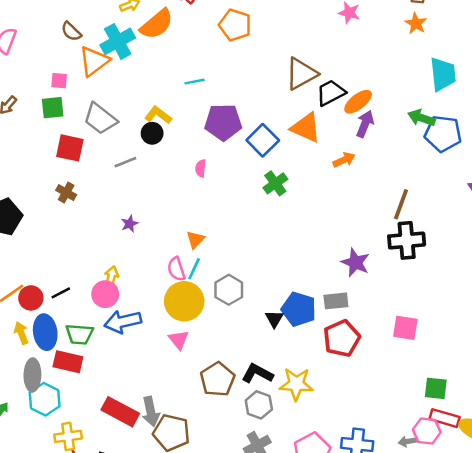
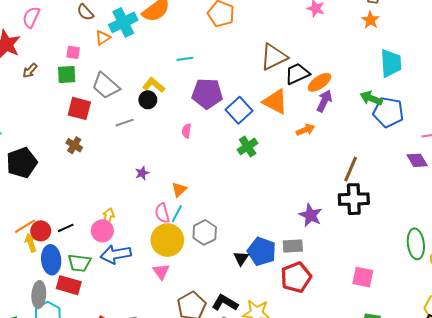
orange triangle: (94, 61) -> (103, 38), size x0.6
purple star: (129, 224) -> (142, 173), moved
pink square: (405, 328) -> (363, 277), moved
yellow arrow: (21, 333) -> (31, 243), moved

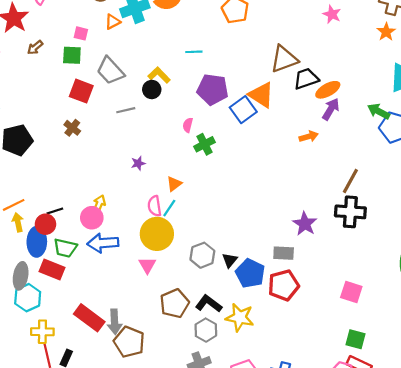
orange triangle: (275, 102) -> (261, 95), moved
green cross: (248, 146) -> (205, 144), moved
red circle: (41, 231) -> (45, 224), moved
gray hexagon: (205, 232) -> (202, 255), moved
blue pentagon: (262, 251) -> (250, 273), moved

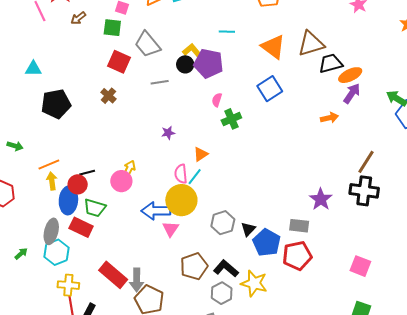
purple pentagon: (213, 89) -> (208, 63), moved
orange triangle: (261, 95) -> (273, 47), moved
blue arrow: (103, 243) -> (156, 211), moved

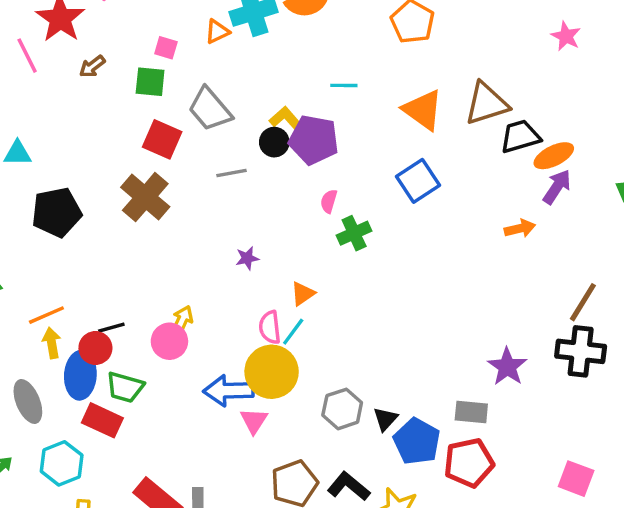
brown cross: (108, 96) -> (145, 197), size x1.8
gray ellipse: (51, 231) -> (28, 402), moved, turned -35

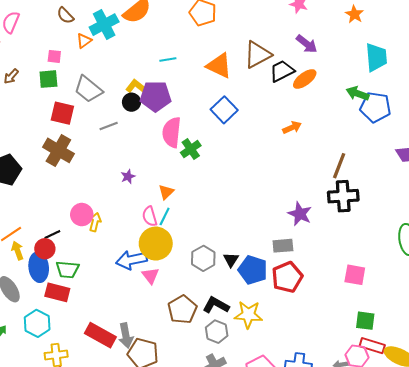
purple arrow: (557, 187) -> (307, 44), moved, turned 105
pink semicircle: (329, 201) -> (172, 132), size x2.0
pink circle: (169, 341) -> (82, 215), moved

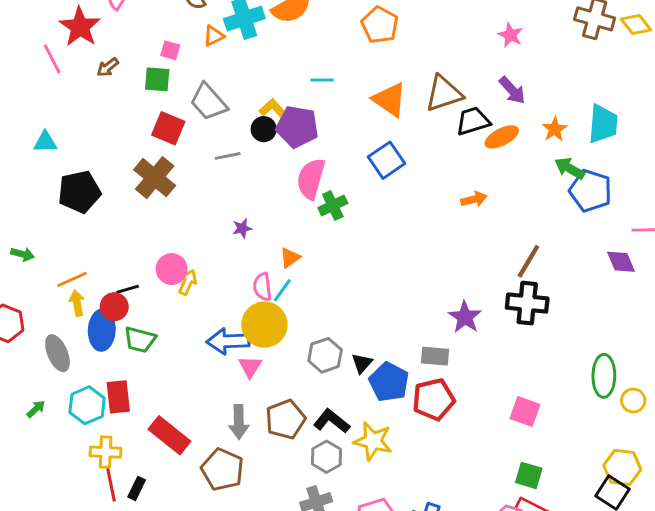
orange star: (354, 14) -> (555, 129), moved
red rectangle: (57, 292) -> (118, 397), moved, turned 60
gray arrow: (126, 336) -> (239, 422), moved

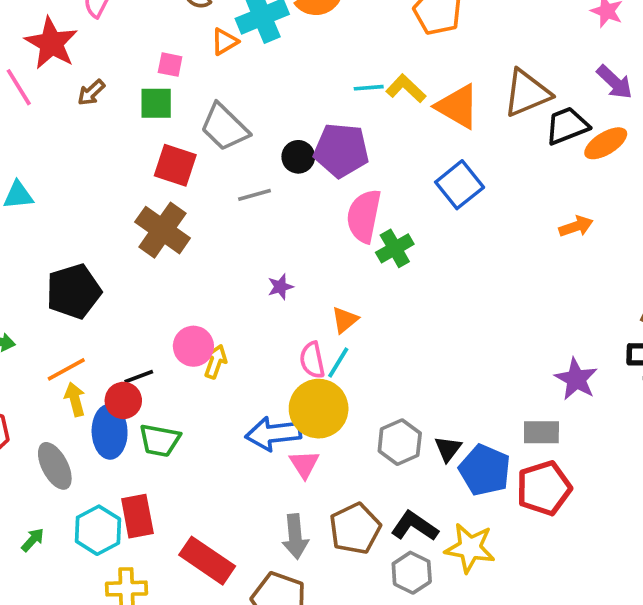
yellow L-shape: (274, 110) -> (406, 89), moved
black pentagon: (79, 192) -> (74, 291), moved

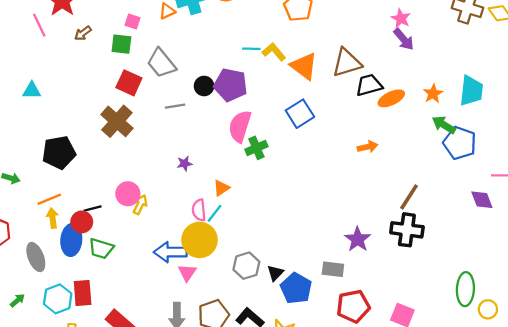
purple arrow: (615, 82) -> (404, 39), moved
red pentagon: (544, 488) -> (353, 306), moved

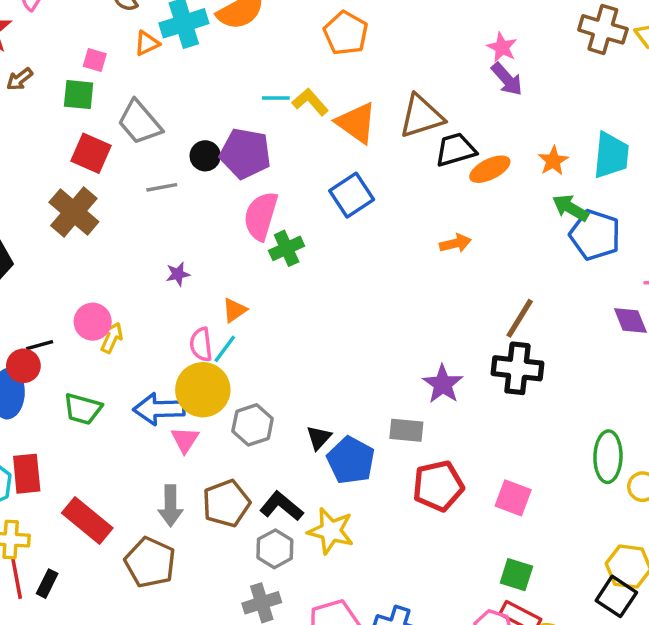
green trapezoid: (101, 249) -> (83, 409), moved
gray hexagon: (246, 266) -> (253, 425), moved

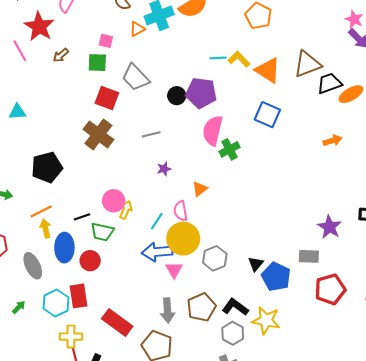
gray line: (162, 187) -> (151, 134), moved
blue square: (352, 195) -> (267, 115), turned -30
cyan line: (225, 349) -> (157, 221), moved
red circle: (23, 366) -> (90, 261), moved
green trapezoid: (83, 409) -> (102, 232), moved

